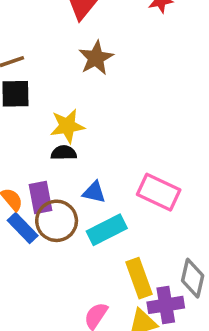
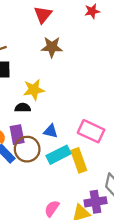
brown star: (96, 58) -> (52, 47), turned 30
black semicircle: (64, 153) -> (23, 108), moved
yellow rectangle: (139, 278) -> (79, 160), moved

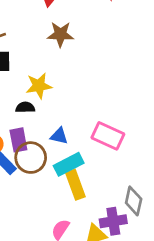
yellow rectangle: (79, 160) -> (75, 185), moved

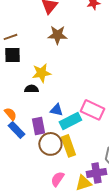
purple rectangle: (18, 140) -> (38, 126), moved
brown circle: (31, 158) -> (50, 144), moved
cyan rectangle: (69, 164) -> (70, 121), moved

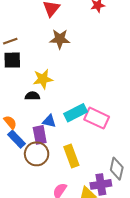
blue triangle: (56, 110) -> (49, 121), moved
cyan rectangle: (70, 121) -> (76, 113), moved
brown circle: (50, 144) -> (37, 154), moved

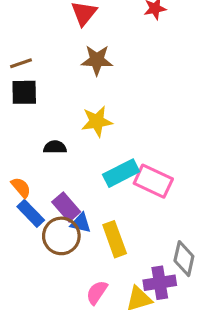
yellow star: (43, 79) -> (97, 121), moved
blue triangle: (49, 121) -> (81, 223), moved
purple rectangle: (40, 135) -> (66, 207), turned -30

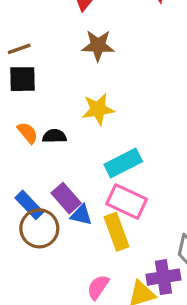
pink rectangle: (153, 181) -> (127, 202), moved
orange semicircle: (21, 188) -> (28, 133), moved
brown circle: (61, 236) -> (39, 228), moved

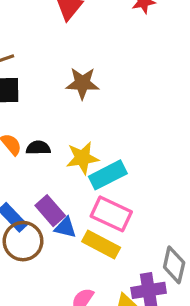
brown star: (98, 46) -> (82, 83), moved
yellow star: (98, 109) -> (82, 158), moved
yellow rectangle: (116, 232) -> (101, 244), turned -42

